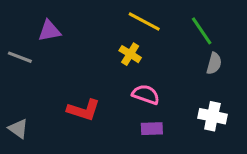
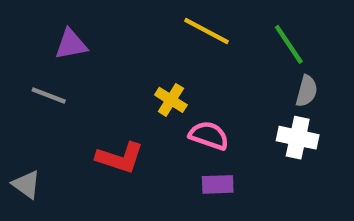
yellow cross: (130, 54) -> (171, 100), moved
gray line: (20, 57) -> (49, 95), moved
white cross: (212, 116) -> (298, 138), moved

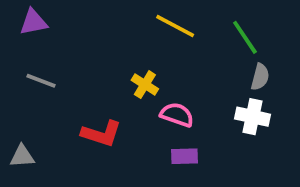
purple triangle: (71, 44) -> (33, 22), moved
gray triangle: (26, 184) -> (22, 156), turned -40

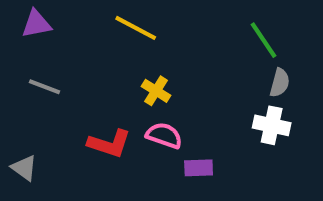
yellow line: (175, 26) -> (136, 28), moved
pink semicircle: (177, 115) -> (164, 135), moved
gray triangle: (22, 156) -> (24, 168), turned 40

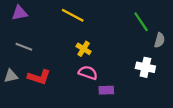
gray semicircle: (280, 83) -> (160, 40), moved
red L-shape: (109, 144) -> (39, 77), moved
gray triangle: (24, 168) -> (11, 76), moved, turned -48

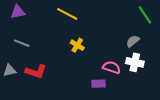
green line: (141, 22) -> (145, 15), moved
gray semicircle: (160, 40) -> (133, 41), moved, turned -144
pink semicircle: (88, 73) -> (112, 67), moved

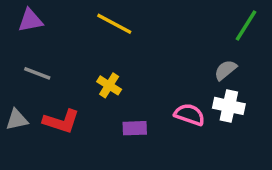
green line: (145, 15) -> (246, 26), turned 66
yellow cross: (77, 45) -> (109, 85), moved
purple rectangle: (98, 84) -> (135, 128), moved

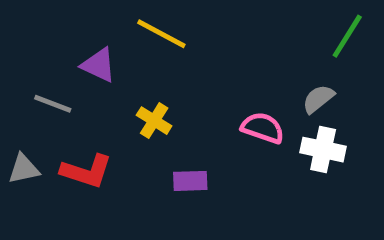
purple triangle: (30, 20) -> (99, 65), moved, turned 36
pink semicircle: (190, 114) -> (263, 128), moved

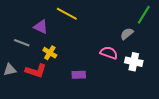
gray semicircle: (318, 99) -> (127, 34), moved
yellow cross: (154, 121) -> (50, 53), moved

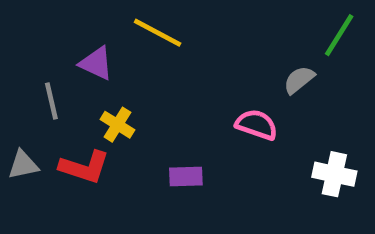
gray line: (22, 43) -> (51, 101), turned 56
white cross: (134, 62) -> (334, 174), moved

